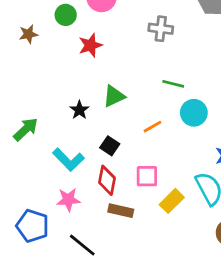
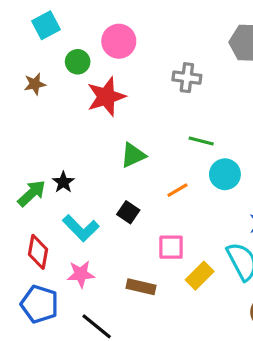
red star: (90, 45) -> (106, 97), size x1.4
black star: (79, 110) -> (63, 182), moved
red diamond: (107, 180) -> (38, 252), moved

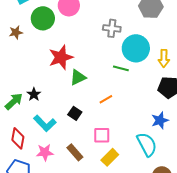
green circle: (78, 62) -> (43, 18), size x1.5
red star: (106, 97) -> (61, 57), moved
cyan circle: (225, 174) -> (136, 48), moved, size x1.4
yellow rectangle: (200, 276) -> (110, 157), moved
brown rectangle: (141, 287) -> (75, 152), moved, turned 36

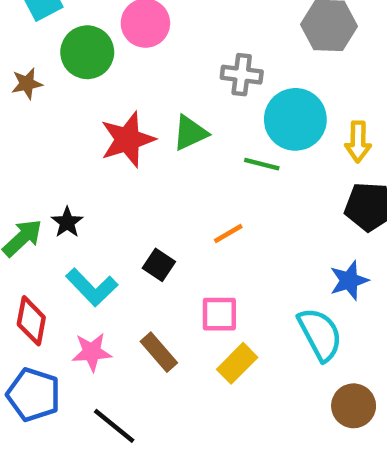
green triangle: (78, 77) -> (190, 133), moved

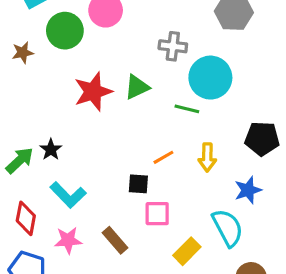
yellow arrow: (358, 142) -> (207, 157), moved
black square: (159, 265) -> (138, 184), moved, turned -30
yellow rectangle: (237, 363) -> (187, 251), moved

